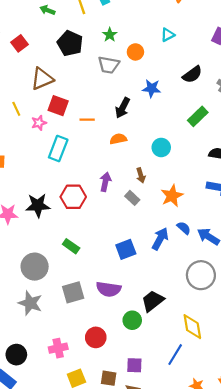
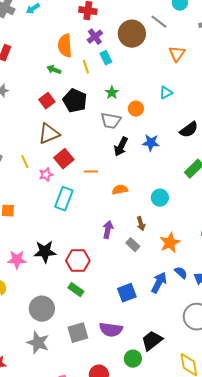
red square: (20, 43) -> (47, 101), moved
red square: (58, 106) -> (64, 159), turned 30
black arrow: (123, 108) -> (121, 147), moved
red hexagon: (73, 197) -> (78, 261), moved

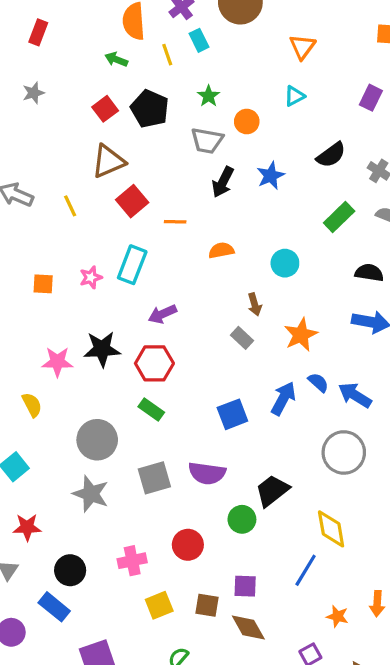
orange triangle: (177, 54) -> (302, 47), moved
blue star: (151, 143) -> (271, 176), turned -30
pink star: (46, 175) -> (91, 277), moved
purple arrow: (108, 230) -> (162, 314), moved, turned -126

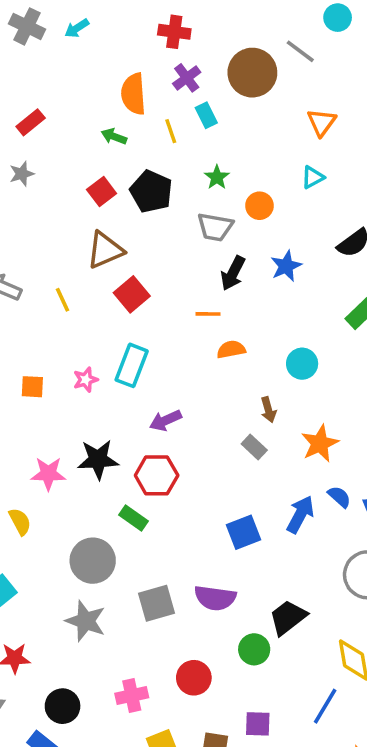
red rectangle: (38, 32) -> (31, 122), moved, turned 30
orange line: (175, 222) -> (208, 314), moved
green rectangle: (151, 410) -> (133, 518), moved

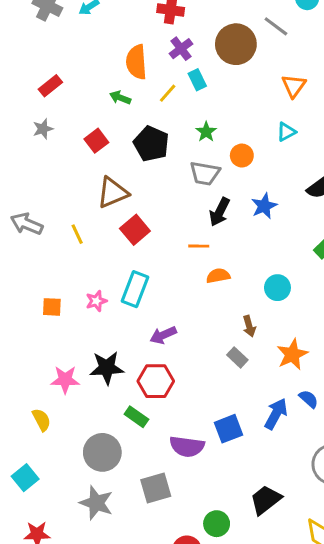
yellow line: (171, 131) -> (168, 93), turned 60
red square: (102, 191) -> (96, 141), moved
purple semicircle: (215, 598) -> (187, 446), moved
green circle: (254, 649) -> (217, 524), moved

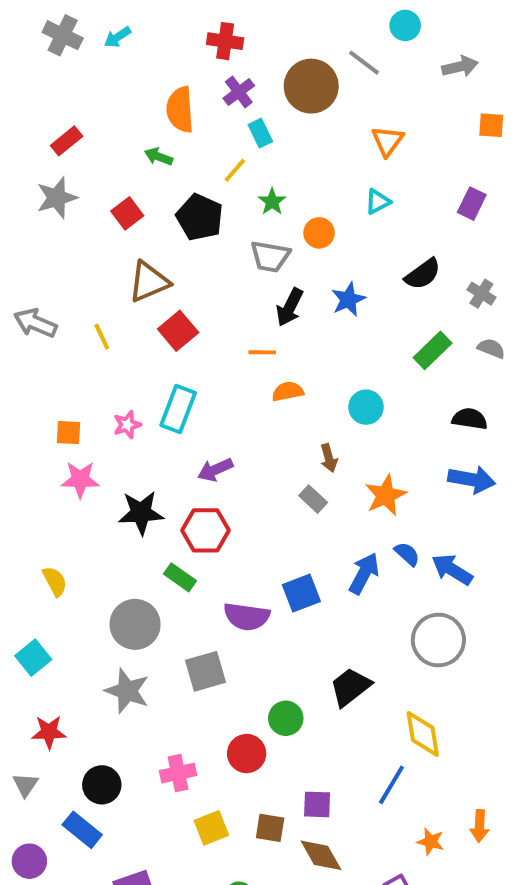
yellow line: (168, 93) -> (235, 170), moved
gray star: (43, 129) -> (57, 198), size x1.5
pink star: (65, 380) -> (80, 480), moved

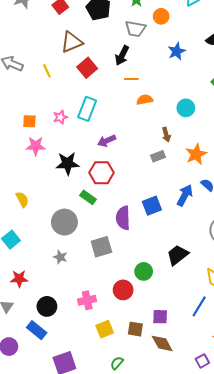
black arrow: (290, 307) -> (122, 55), moved
gray rectangle: (313, 499) -> (158, 156), turned -64
purple semicircle: (247, 617) -> (123, 218), turned 80
gray star: (127, 691) -> (60, 257), size x0.6

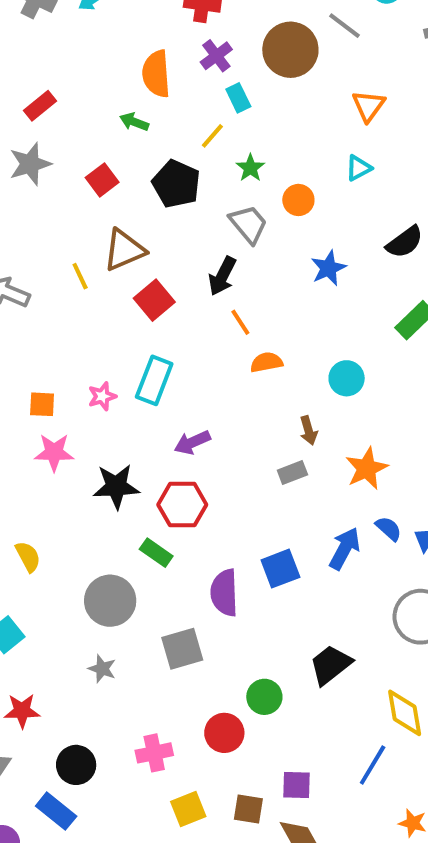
gray trapezoid: (135, 29) -> (248, 224), turned -140
yellow line: (47, 71) -> (80, 276), moved
orange line: (131, 79) -> (240, 322), turned 56

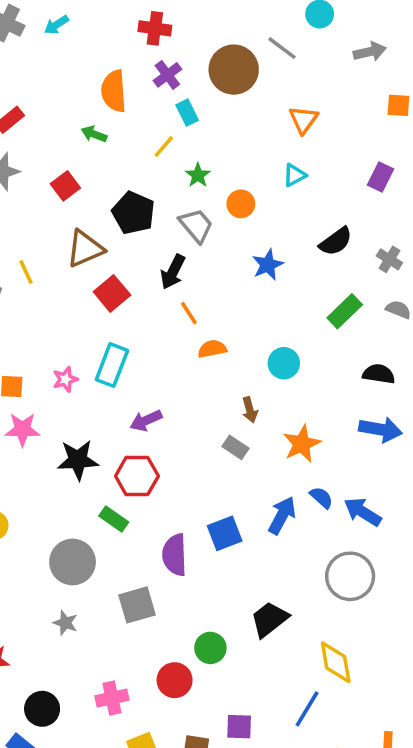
black pentagon: (176, 184) -> (133, 213), moved
yellow line: (80, 276) -> (26, 272), moved
gray rectangle: (292, 472) -> (235, 447), turned 55

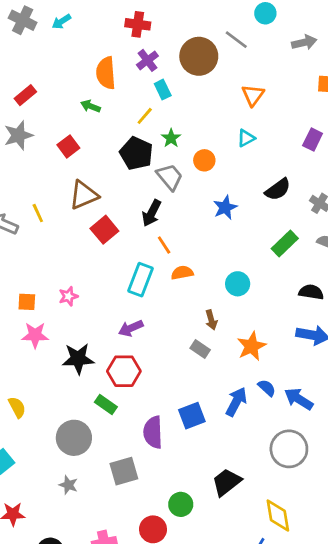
black pentagon: (133, 213) -> (136, 153), moved
cyan rectangle: (112, 365) -> (141, 280), moved

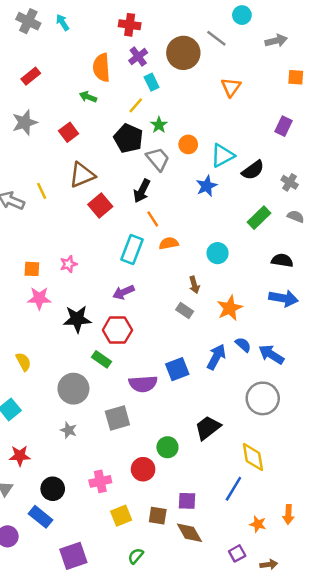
cyan arrow: (61, 22) -> (62, 22), turned 91
red rectangle: (25, 95) -> (31, 76), moved
cyan triangle: (246, 138) -> (222, 155), moved, size x1.5
purple semicircle: (153, 432) -> (143, 384), turned -92

